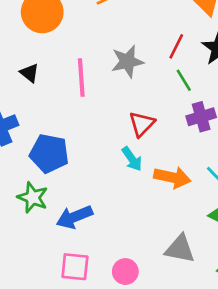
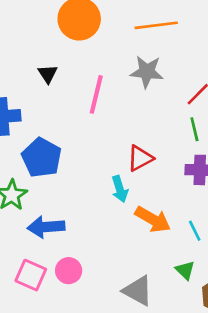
gray star: (127, 61) -> (147, 72), moved
pink circle: (125, 272) -> (69, 271), moved

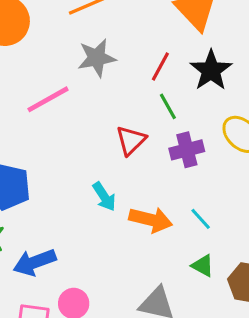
pink line: (96, 94) -> (48, 99), turned 63
red triangle: (140, 158) -> (131, 140), moved

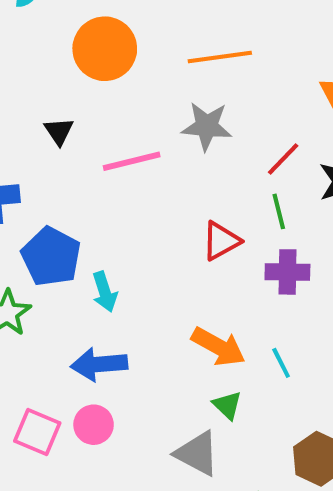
cyan arrow: (104, 197) -> (105, 292), moved
blue arrow: (35, 262) -> (99, 364), moved
green triangle: (203, 266) -> (227, 405), moved

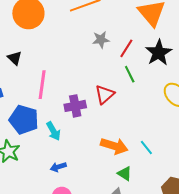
gray star: (207, 126) -> (101, 40), moved, size x0.7
pink line: (132, 161) -> (42, 85), moved, turned -56
purple cross: (287, 272) -> (75, 106), moved
blue arrow: (99, 364) -> (58, 167), size x0.6

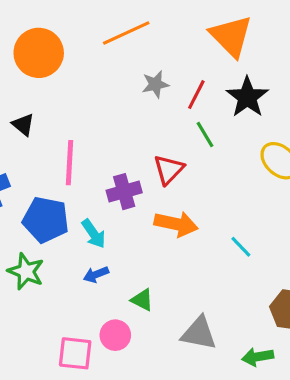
orange arrow: (114, 146) -> (176, 224), moved
blue arrow: (58, 167) -> (96, 275), moved
green triangle: (125, 174) -> (142, 300), moved

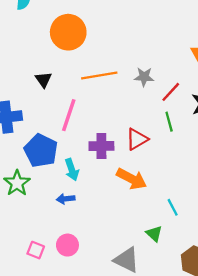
orange line: (126, 33) -> (99, 75), moved
green triangle: (142, 300) -> (154, 234), moved
pink square: (75, 353) -> (36, 250), size x0.7

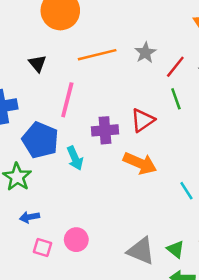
gray star: (144, 77) -> (145, 53), turned -30
blue arrow: (66, 199) -> (30, 217), moved
green triangle: (154, 234) -> (176, 249), moved

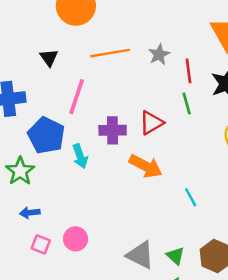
red line: (175, 67) -> (188, 71), turned -50

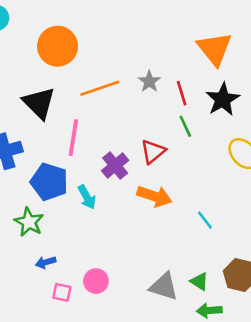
black triangle: (49, 58) -> (39, 103), size x1.8
purple cross: (113, 130) -> (115, 166), turned -30

